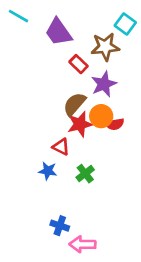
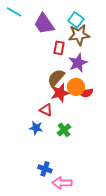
cyan square: (125, 24) -> (76, 20), moved
red rectangle: (78, 64) -> (59, 48), turned 56

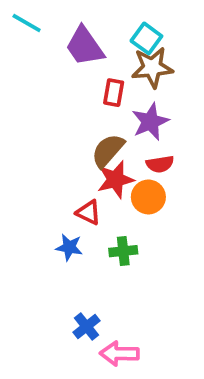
orange circle: (76, 87) -> (148, 197), moved
red semicircle: (86, 93) -> (160, 164), moved
green cross: (64, 130) -> (123, 251), turned 32
blue cross: (45, 169) -> (87, 326), turned 32

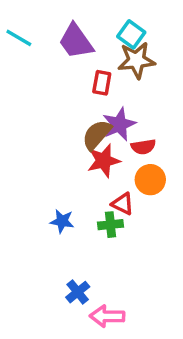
cyan line: (27, 23) -> (19, 38), moved
purple star: (150, 122) -> (119, 124), moved
orange circle: (148, 197) -> (150, 180), moved
red triangle: (88, 212) -> (123, 204), moved

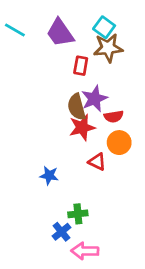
brown semicircle: (97, 135) -> (77, 107), turned -56
green cross: (111, 225) -> (78, 214), moved

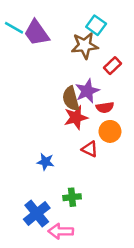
purple trapezoid: (60, 33) -> (37, 33), moved
brown star: (108, 48) -> (85, 45), moved
red rectangle: (81, 66) -> (112, 66), moved, turned 36
blue cross: (62, 232) -> (37, 214), moved, size x1.5
pink arrow: (85, 251) -> (61, 231), moved

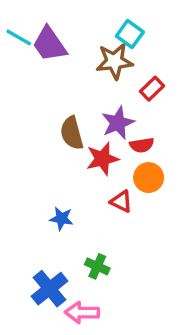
brown semicircle: (71, 99) -> (72, 133), moved
green cross: (72, 197) -> (97, 266), turned 30

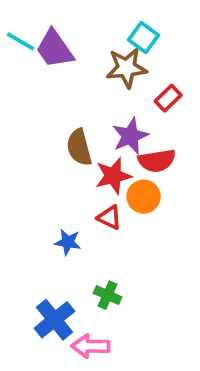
red semicircle: (142, 145) -> (157, 161), size x1.4
orange circle: (149, 178) -> (144, 197), moved
red triangle: (121, 201) -> (109, 217), moved

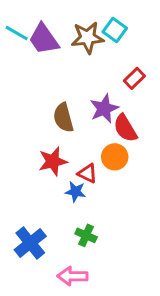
brown star: (126, 68) -> (88, 38), moved
red semicircle: (157, 161) -> (125, 128), turned 68
red star: (113, 176) -> (53, 161), moved
blue star: (68, 242) -> (75, 192), moved
blue cross: (55, 320) -> (30, 243), moved

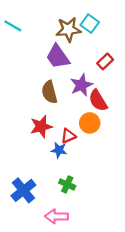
purple trapezoid: (44, 39) -> (58, 57), moved
red triangle: (88, 173) -> (68, 136), turned -49

